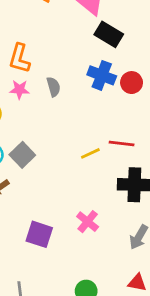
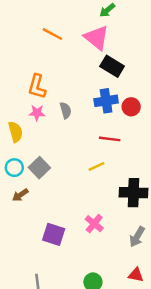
blue cross: (102, 75) -> (106, 101), turned -30
red line: (122, 144) -> (110, 139), moved

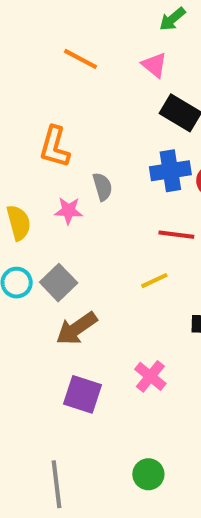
pink triangle: (97, 38) -> (154, 65), size x0.6
pink star: (37, 113) -> (69, 211), moved
brown arrow: (20, 195) -> (77, 328), moved, size x1.5

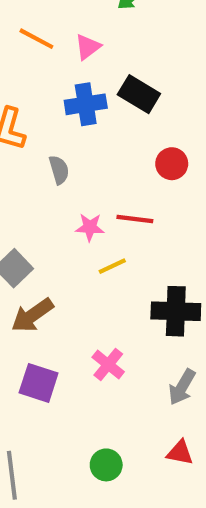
pink triangle: (154, 65) -> (88, 47), moved, turned 44
blue cross: (170, 171) -> (86, 104), moved
pink star: (69, 211) -> (90, 227), moved

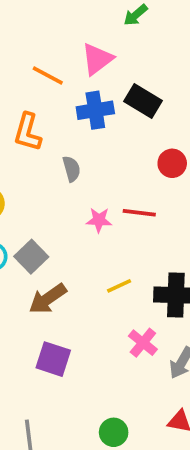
orange line: (36, 39) -> (48, 75), moved
pink triangle: (88, 47) -> (97, 59), size x1.4
yellow line: (112, 266) -> (119, 286), moved
pink cross: (108, 365) -> (143, 343), moved

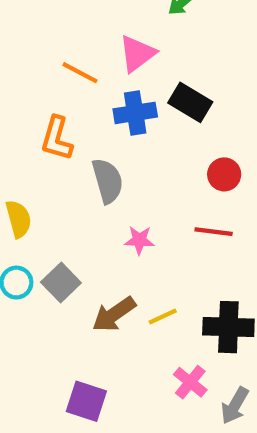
gray semicircle: (72, 169) -> (108, 181), size x1.5
red line: (139, 213) -> (214, 232), moved
brown arrow: (48, 299) -> (114, 314), moved

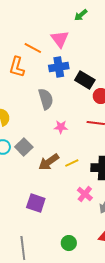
pink triangle: (137, 54) -> (60, 39), turned -30
black rectangle: (190, 102) -> (85, 80), moved
orange L-shape: (57, 138) -> (17, 67), moved

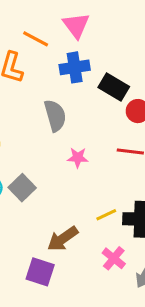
brown arrow: (49, 162) -> (63, 239), moved
yellow line: (72, 163) -> (106, 215), moved

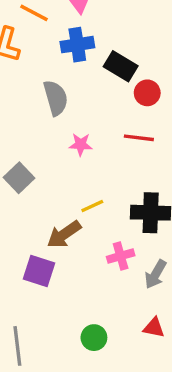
yellow line: (106, 215) -> (92, 206), moved
pink cross: (114, 258) -> (121, 256), turned 35

